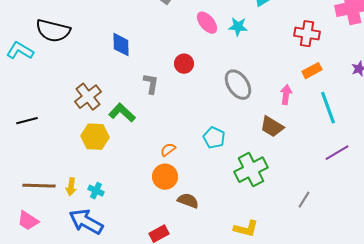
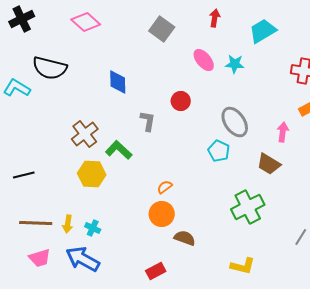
black line: (27, 121) -> (24, 175), moved
cyan pentagon: (214, 138) -> (219, 151), moved
pink trapezoid: (28, 221) -> (40, 258), moved, turned -50

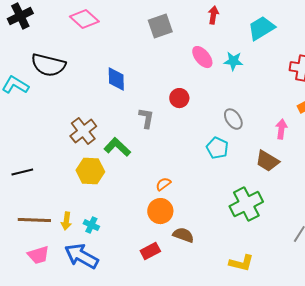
gray square: (162, 29) -> (160, 26), turned 35
gray ellipse: (235, 122) -> (233, 119), size x0.7
red rectangle: (156, 271) -> (150, 251), moved

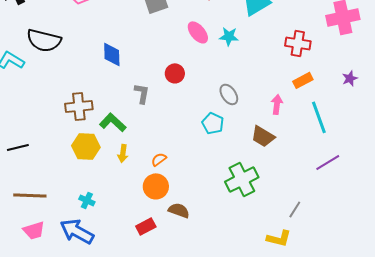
brown cross: (83, 131) -> (79, 106), turned 32
yellow arrow: (66, 221) -> (123, 153), moved
yellow L-shape: (241, 263) -> (279, 238), moved

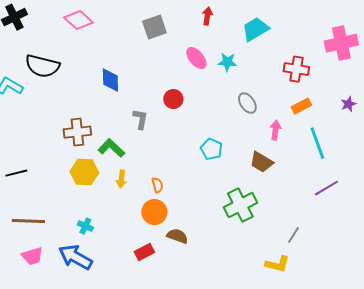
gray ellipse: (229, 94) -> (247, 103), moved
orange semicircle: (159, 159) -> (157, 185), turned 112

